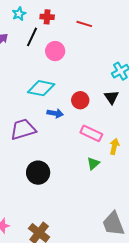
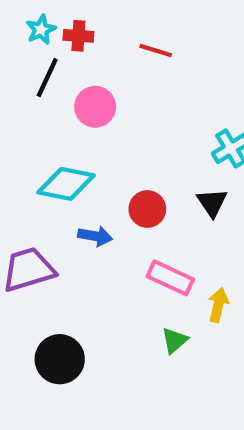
cyan star: (19, 14) -> (41, 30), moved

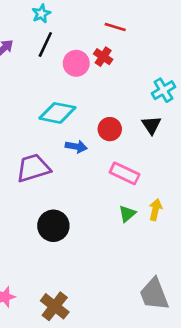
red cross: (78, 36) -> (103, 57), moved, turned 30
yellow arrow: (218, 305) -> (155, 210), moved

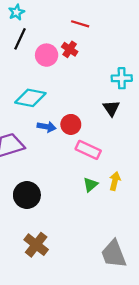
cyan cross: (163, 90) -> (122, 78), turned 30
red circle: (110, 129) -> (71, 124), moved
brown cross: (55, 306) -> (36, 245), moved

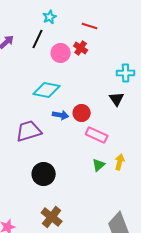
cyan star: (16, 12) -> (50, 17), moved

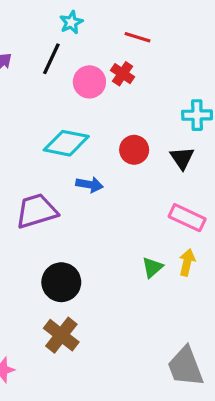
red circle: (82, 113) -> (134, 150), moved
pink rectangle: (97, 135) -> (187, 218), moved
brown cross: (52, 217) -> (61, 335), moved

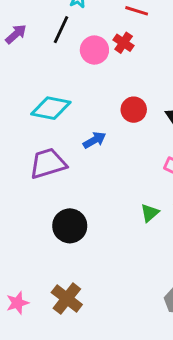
cyan diamond: (66, 143) -> (51, 108), moved
blue arrow: (89, 185) -> (94, 140), turned -40
brown cross: (61, 335) -> (67, 299), moved

